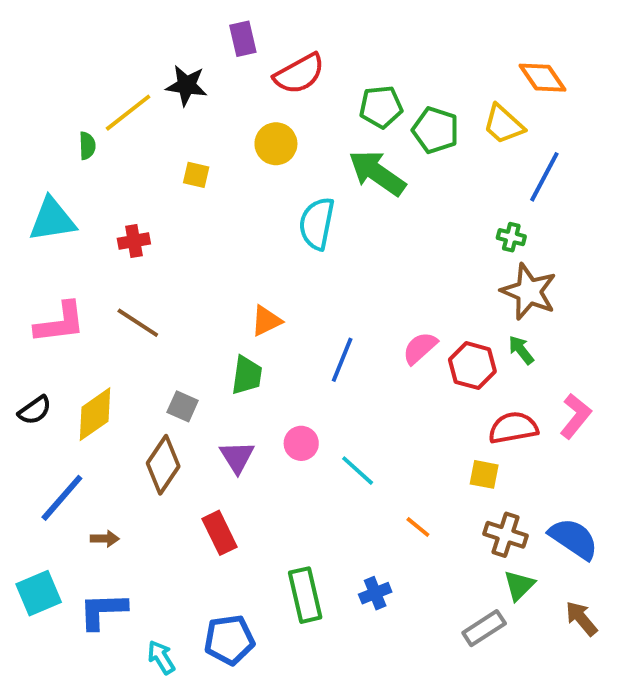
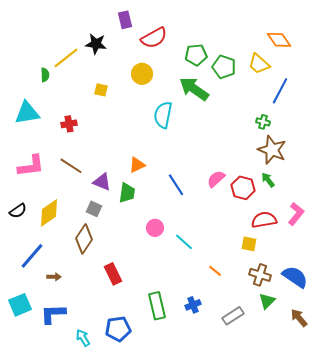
blue line: (342, 360) -> (176, 185), turned -55
purple triangle: (237, 457) -> (102, 182), moved, turned -36
gray rectangle: (484, 628) -> (233, 316), moved

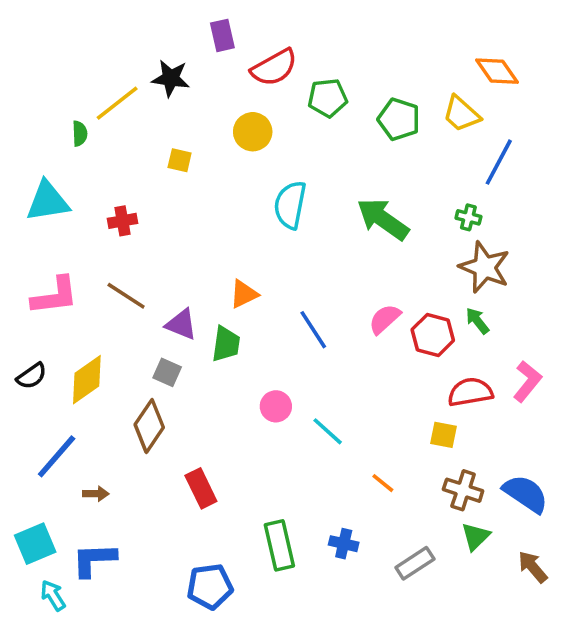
green pentagon: (196, 55) -> (328, 98), moved
green arrow: (194, 89) -> (383, 219), moved
blue cross: (193, 305) -> (344, 544), turned 35
cyan arrow: (83, 338) -> (53, 595), moved

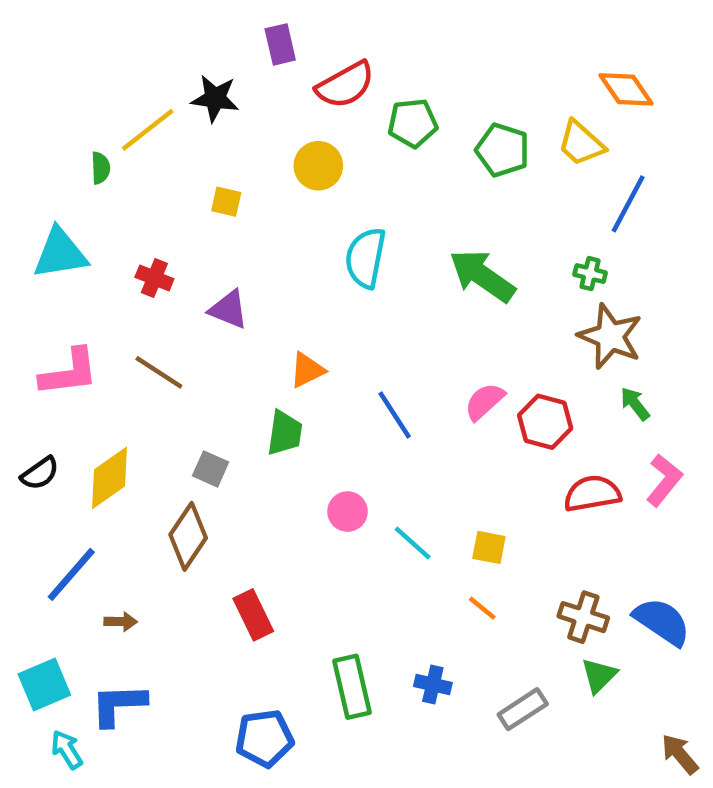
red cross: (123, 221) -> (154, 278), turned 32
green arrow: (477, 321) -> (635, 404), moved
purple triangle: (181, 324) -> (229, 309), moved
yellow square: (443, 435) -> (489, 547), moved
brown arrow: (533, 567) -> (680, 754), moved

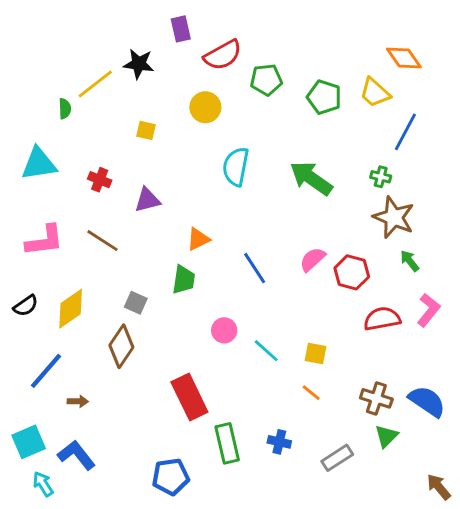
purple triangle: (229, 309) -> (147, 200), turned -36
red rectangle: (253, 615) -> (189, 397), moved, size x1.4
blue L-shape: (118, 705) -> (76, 455), turned 54

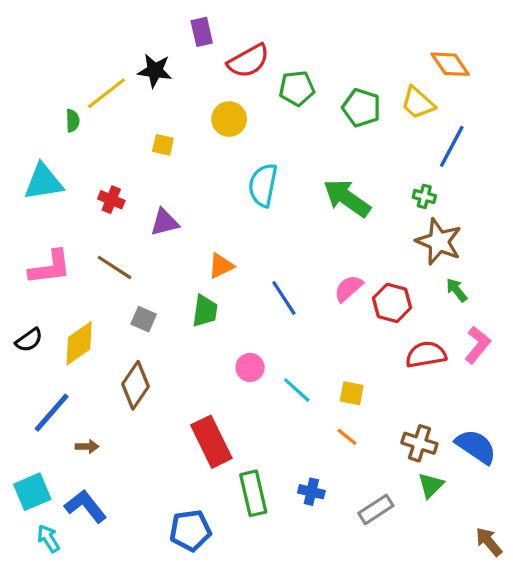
gray square: (136, 303) -> (144, 319), moved

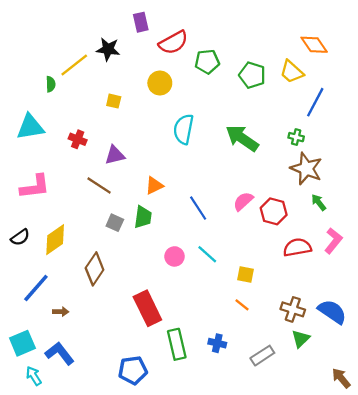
brown line: (115, 267) -> (99, 186), moved
gray square: (144, 319) -> (115, 223), moved
cyan line: (297, 390) -> (207, 254), moved

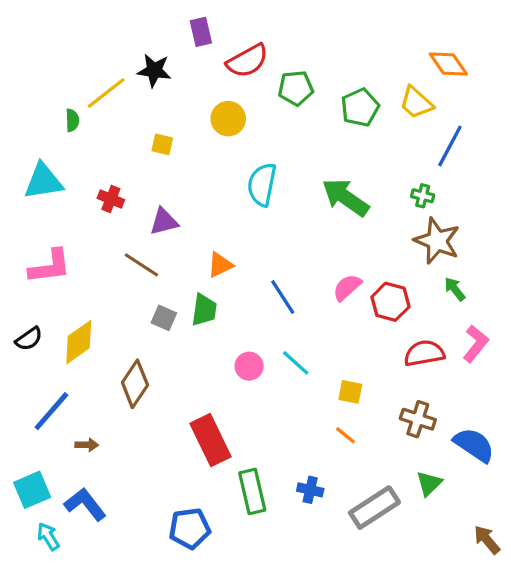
green pentagon: (252, 75) -> (360, 107), turned 30
brown cross: (293, 309) -> (418, 419), moved
gray rectangle: (262, 356) -> (374, 508), size x1.4

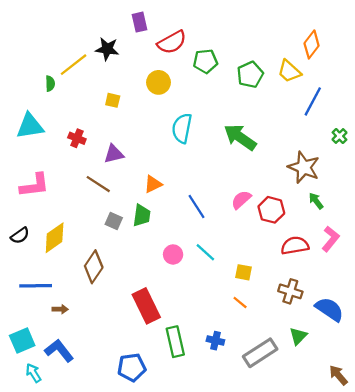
orange diamond: (448, 64) -> (312, 44), turned 72
green cross: (423, 196) -> (340, 136), moved, turned 32
blue line: (51, 411) -> (36, 286), turned 48

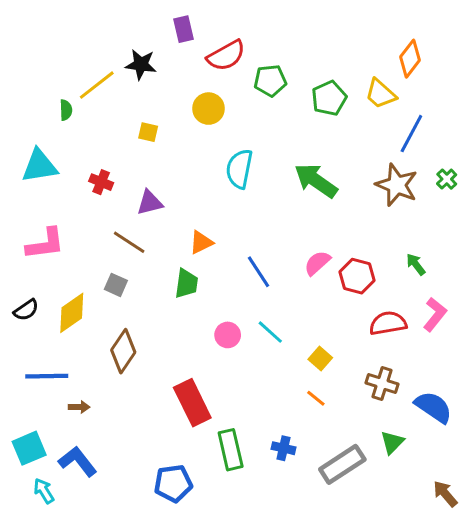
brown star: (304, 167) -> (397, 185), moved
gray square: (114, 221) -> (116, 285), moved
yellow square: (243, 272) -> (320, 358), turned 30

